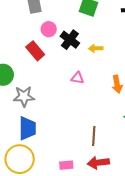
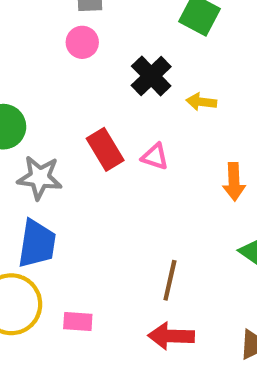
pink circle: (49, 29) -> (82, 42), moved
red rectangle: (35, 51) -> (105, 149), moved
pink rectangle: (66, 165) -> (78, 321), moved

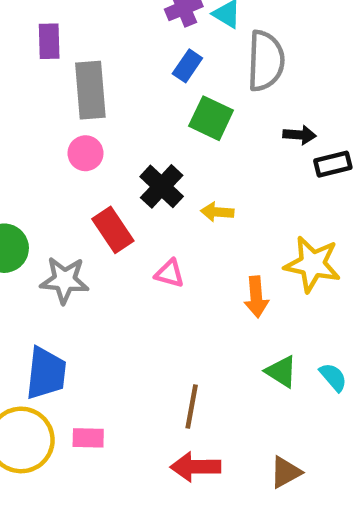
red rectangle: (105, 149) -> (113, 230), moved
gray star: (40, 178) -> (65, 280), moved
pink rectangle: (78, 321) -> (88, 438), moved

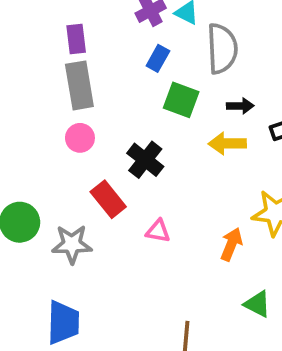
purple rectangle: (49, 41) -> (76, 39), moved
black arrow: (300, 135) -> (240, 106), moved
yellow arrow: (217, 212) -> (227, 144), moved, size x1.4
orange arrow: (256, 297) -> (231, 244), turned -148

